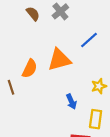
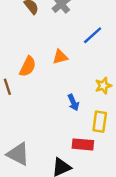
orange triangle: (59, 60) -> (60, 57), size x0.6

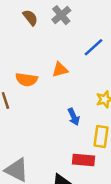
orange semicircle: (28, 66) -> (27, 80), turned 72

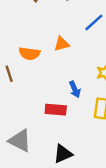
red rectangle: (84, 160) -> (56, 110), moved

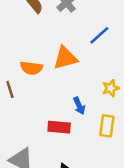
orange triangle: (62, 44) -> (65, 58), size x1.5

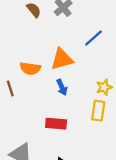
blue arrow: (79, 106) -> (62, 87), moved
yellow rectangle: (107, 126) -> (98, 111), moved

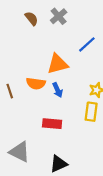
orange semicircle: (30, 69) -> (36, 84), moved

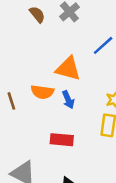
orange triangle: (58, 64) -> (68, 69), turned 30

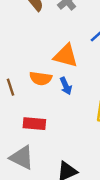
red rectangle: (62, 140) -> (34, 124), moved

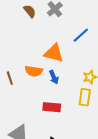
red rectangle: (34, 124) -> (52, 107), moved

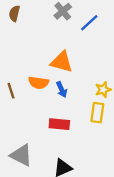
brown semicircle: (30, 11) -> (14, 14), moved, turned -128
blue line: (81, 35) -> (89, 23), moved

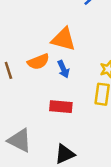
orange semicircle: (39, 83) -> (38, 62), turned -30

